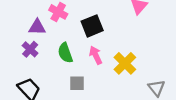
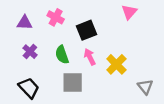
purple triangle: (37, 27) -> (25, 23), moved
gray square: (77, 83) -> (73, 83), size x1.5

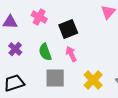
yellow cross: (116, 64) -> (93, 80), moved
black trapezoid: (29, 88) -> (14, 83), turned -65

